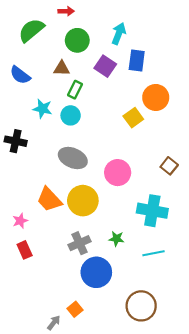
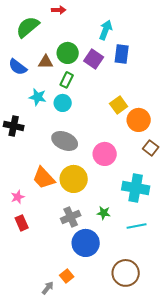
green circle: (77, 40) -> (68, 53), moved
brown triangle: (62, 68) -> (46, 62), moved
orange circle: (156, 97) -> (139, 120), moved

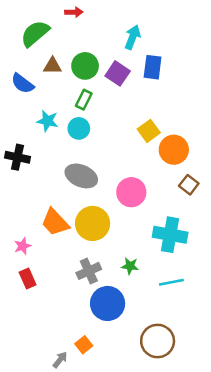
brown triangle: (46, 62) -> (53, 66), moved

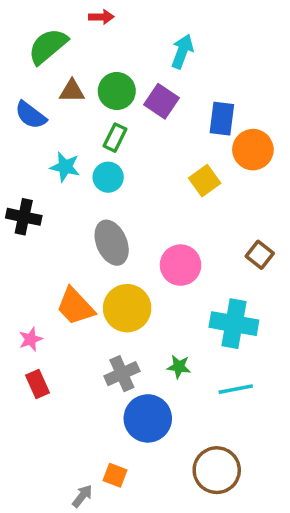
blue rectangle: (153, 67) -> (222, 119), moved
orange circle: (174, 150) -> (253, 150), moved
gray ellipse: (81, 176) -> (112, 243), turned 44
orange square: (84, 345) -> (115, 475), turned -30

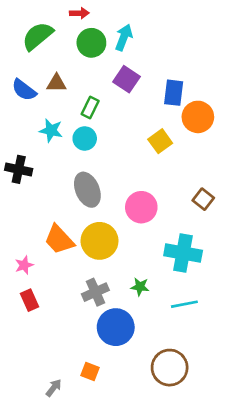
cyan arrow: (182, 51) -> (124, 37), moved
brown triangle: (72, 91) -> (56, 83), moved
green circle: (117, 91) -> (91, 43), moved
gray arrow: (82, 496) -> (54, 388), moved

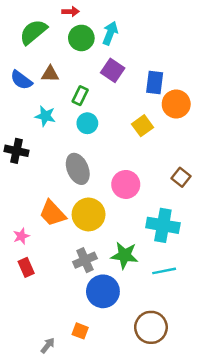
cyan circle: (85, 138) -> (87, 123), moved
green star: (140, 287) -> (125, 255), size x1.6

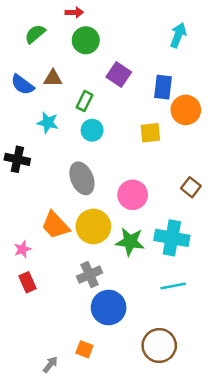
green semicircle: (33, 32) -> (35, 34), size x0.7
cyan arrow: (110, 33) -> (178, 35), moved
yellow square: (143, 126) -> (150, 133), turned 30
green star: (125, 255) -> (130, 242), moved

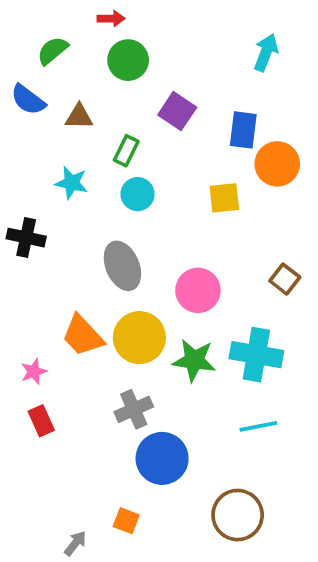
blue semicircle: (22, 85) -> (28, 100), moved

